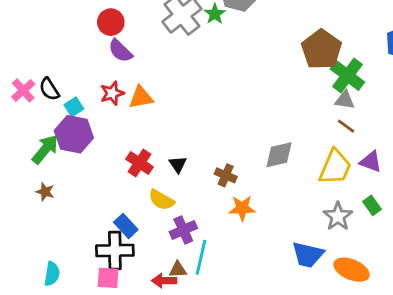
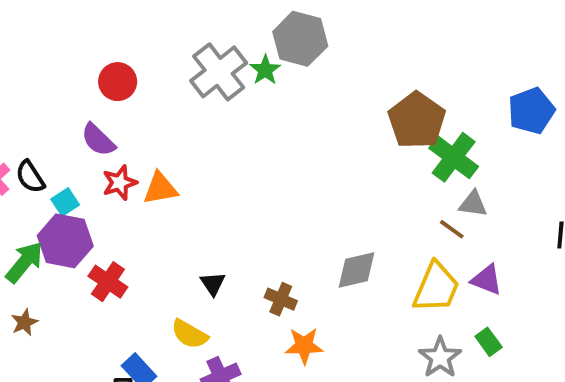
purple semicircle: (120, 51) -> (98, 140), moved
gray triangle: (345, 100) -> (473, 204), moved
red cross: (140, 163) -> (108, 282), moved
brown star: (45, 192) -> (24, 322), turned 30

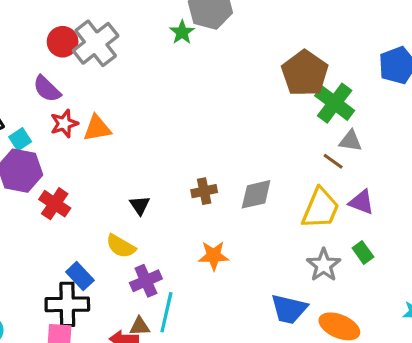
gray cross: (219, 72) -> (96, 43), moved
brown cross: (281, 299) -> (204, 191), moved, turned -35

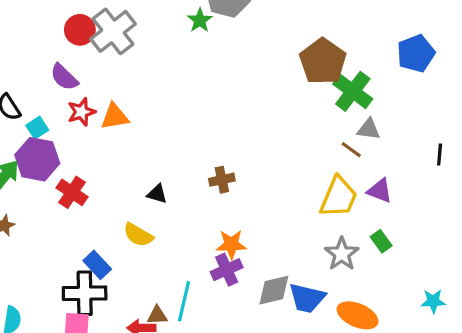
gray diamond: (256, 194) -> (274, 290), moved
black triangle: (140, 205) -> (157, 194), turned -40
purple cross: (146, 281) -> (227, 270), moved

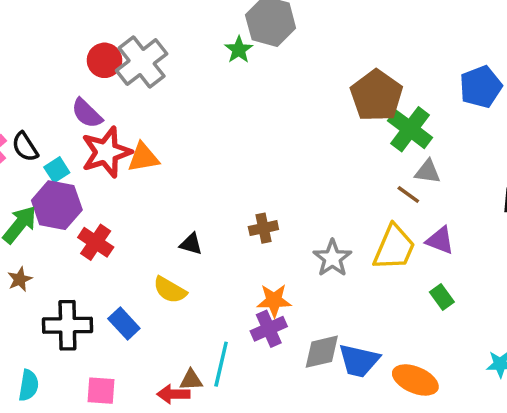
red star: (81, 112) -> (106, 152), size x1.6
gray star: (342, 254) -> (332, 258), moved
black cross: (85, 293) -> (67, 325), moved

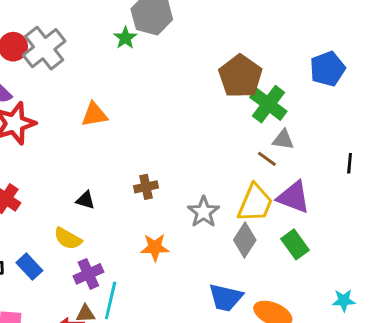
orange triangle: (143, 157) -> (94, 115), moved
purple triangle: (440, 240) -> (294, 197), size x1.4
green rectangle: (442, 297) -> (295, 244), size x1.4
purple cross: (269, 329) -> (88, 274), moved
gray diamond: (322, 352) -> (245, 240), moved, turned -44

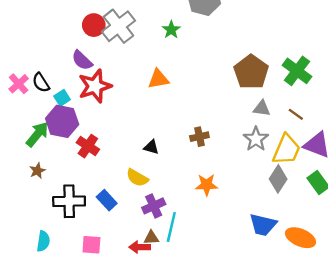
green star: (125, 38) -> (171, 30), moved
brown pentagon: (240, 76) -> (251, 72), moved
gray triangle: (283, 140) -> (262, 108), moved
gray star: (204, 212) -> (256, 139), moved

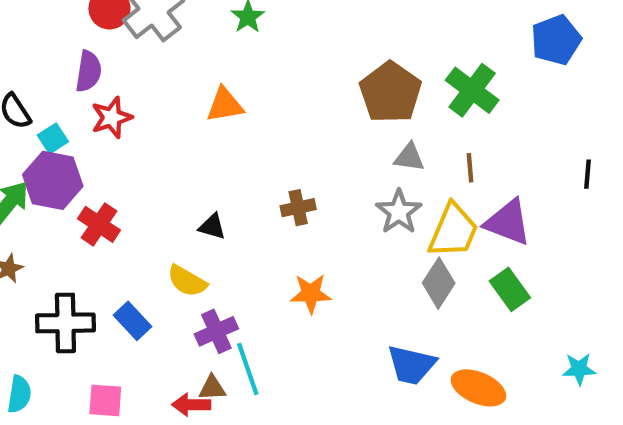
purple semicircle: (82, 60) -> (88, 71), turned -125
red star: (95, 86) -> (112, 117), size x0.7
brown line: (296, 114) -> (470, 168), turned 49
cyan line: (171, 227) -> (248, 369), turned -32

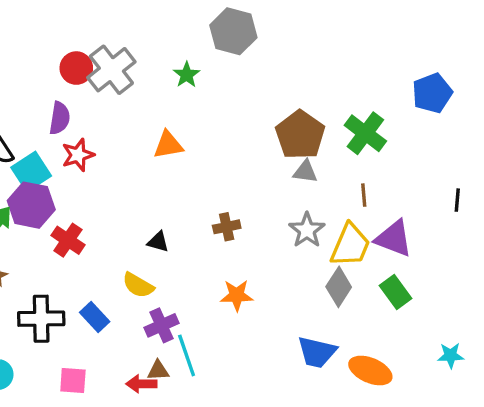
cyan square: (53, 138) -> (31, 172), size x1.6
gray triangle: (409, 157) -> (305, 172), moved

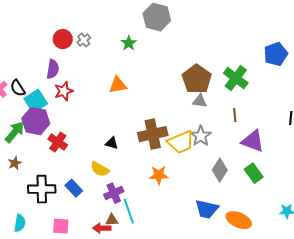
gray cross: (111, 70) -> (84, 40), size x0.5
brown cross: (227, 227) -> (153, 134), size x1.8
yellow trapezoid: (350, 245) -> (181, 142), moved, turned 44

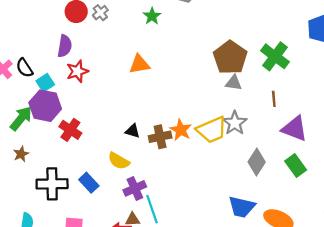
cyan square: (36, 101) -> (45, 83), size x0.7
brown cross: (153, 134) -> (160, 137), moved, size x0.7
orange star: (159, 175) -> (181, 130), moved, turned 30

